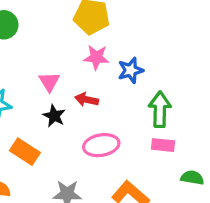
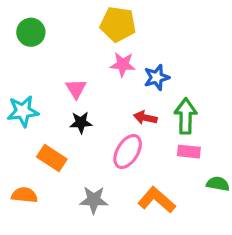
red arrow: (87, 100) -> (145, 118), moved
black star: (54, 116) -> (81, 123), turned -30
pink ellipse: (101, 145) -> (128, 152), turned -48

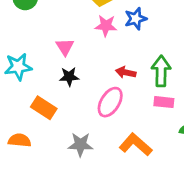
blue star: (157, 77) -> (136, 19), moved

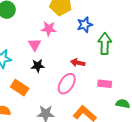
pink star: (106, 26) -> (49, 29), moved
green arrow: (161, 71) -> (105, 44), moved

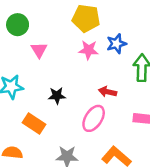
pink star: (49, 29) -> (89, 50), moved
pink triangle: (35, 45) -> (39, 50), moved

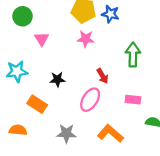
blue star: (116, 44) -> (110, 14), moved, turned 30
red arrow: (108, 92) -> (103, 76), turned -133

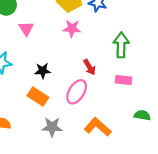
pink rectangle: (133, 100) -> (123, 80), moved
orange rectangle: (37, 104) -> (38, 96), moved

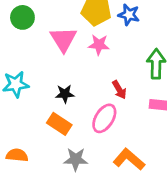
pink triangle: (26, 28) -> (63, 39), moved, size x1.5

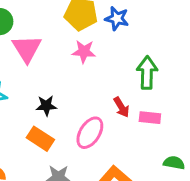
pink triangle: (63, 39) -> (27, 49), moved
red arrow: (119, 90) -> (121, 107), moved

